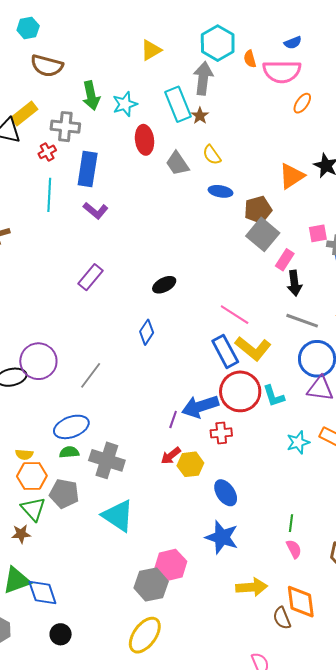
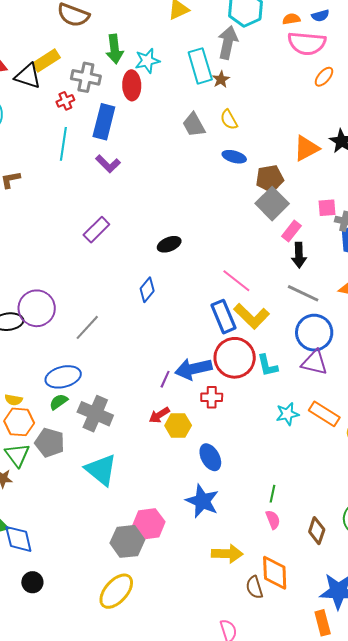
orange semicircle: (250, 59) -> (291, 19), moved, turned 90
red ellipse: (145, 140) -> (132, 85), moved
green semicircle: (69, 452) -> (59, 402), turned -36

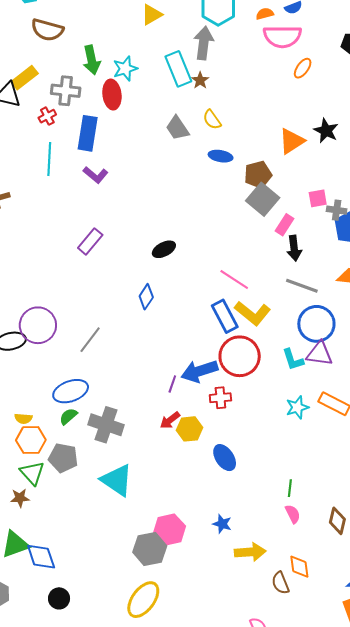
cyan L-shape: (267, 366) -> (293, 360), moved
blue star: (202, 501) -> (222, 524), moved, size x0.6
orange diamond: (275, 573) -> (299, 567), size x0.7

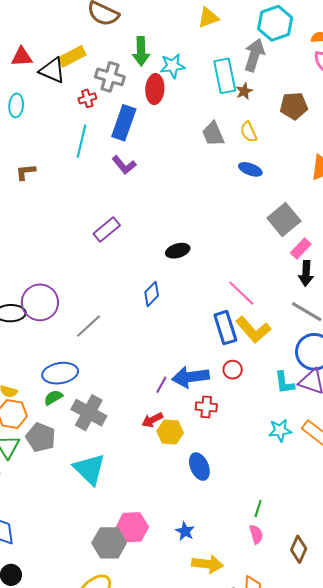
brown pentagon: (258, 175) -> (294, 106), moved
red circle: (240, 356) -> (233, 370), size x0.5

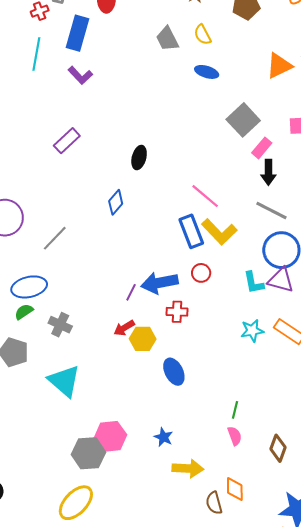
black ellipse: (178, 251) -> (139, 158), turned -55
gray cross: (89, 413) -> (60, 325), size x0.7

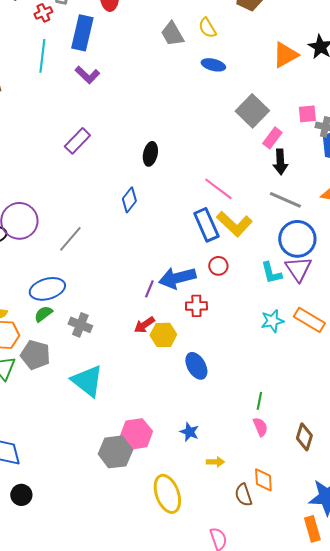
purple triangle: (281, 280) -> (298, 269), turned 44
yellow arrow: (188, 469) -> (215, 462), size x0.6
yellow ellipse: (76, 503) -> (167, 494), moved, turned -60

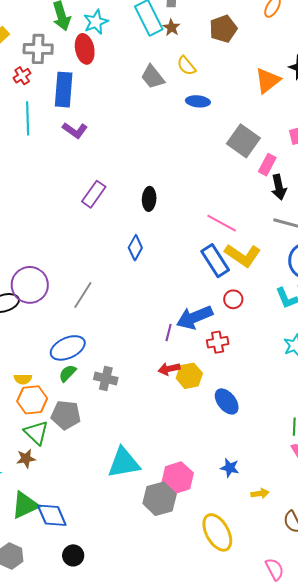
purple rectangle: (77, 141) -> (94, 194), moved
red arrow: (144, 325) -> (169, 369), turned 30
cyan triangle: (87, 381) -> (124, 463), moved, turned -39

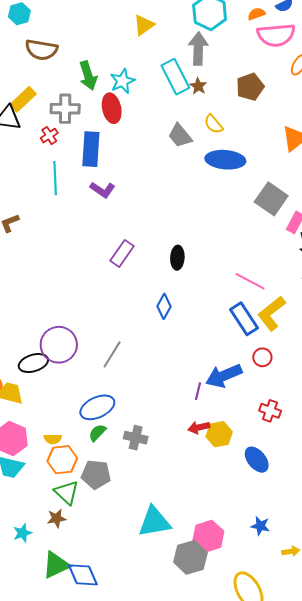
blue ellipse: (198, 101) -> (225, 160), size x1.6
yellow L-shape: (243, 255) -> (271, 313), turned 108
red cross: (218, 342) -> (270, 411), moved, turned 30

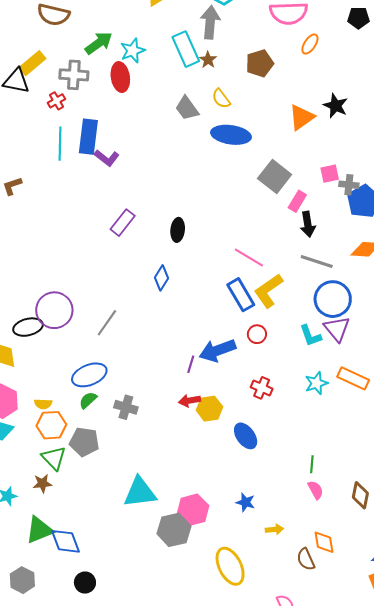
green arrow: (88, 76) -> (99, 43), turned -112
blue rectangle: (91, 149) -> (88, 137), moved

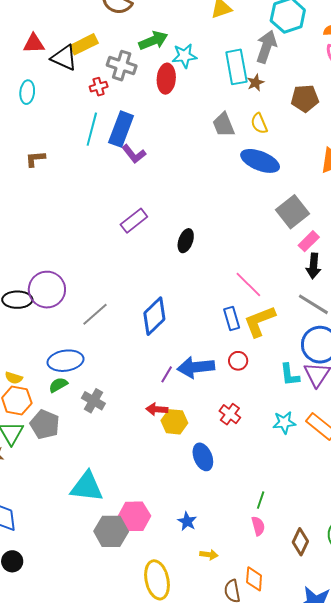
blue diamond: (162, 278) -> (154, 316), moved, size x1.5
blue rectangle: (241, 295) -> (232, 319), size x0.7

